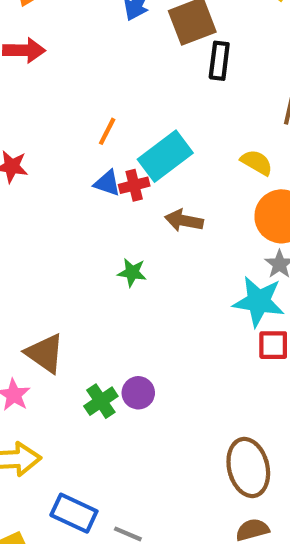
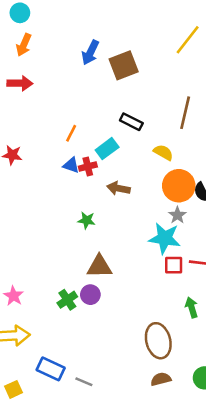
black rectangle: (219, 61) -> (131, 122), moved, turned -70
cyan rectangle: (165, 156) -> (107, 149), size x0.7
brown triangle: (45, 353) -> (99, 266), moved, turned -36

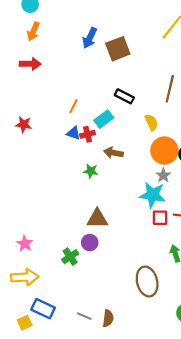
yellow semicircle: (163, 152) -> (151, 122), turned 35
green star: (87, 220) -> (91, 171), moved
green cross: (67, 300) -> (70, 257), moved
blue rectangle: (51, 369) -> (43, 309), moved
brown semicircle: (161, 379) -> (108, 318), moved, turned 112

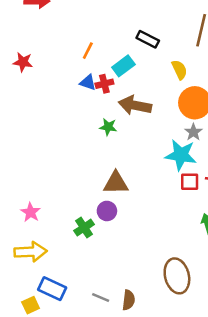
red star: (24, 125) -> (23, 62), moved
brown arrow: (114, 153) -> (135, 105), size x1.4
brown ellipse: (147, 282) -> (177, 276), moved

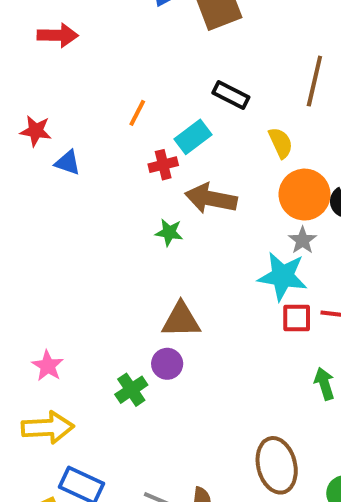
blue triangle: (88, 82) -> (68, 163), moved

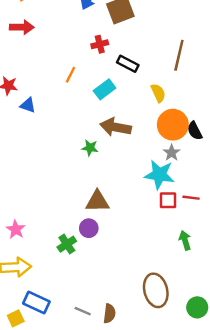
red cross: (163, 165) -> (100, 44), moved

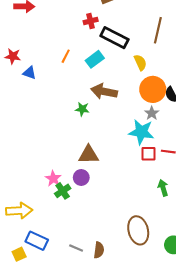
black rectangle: (128, 64) -> (114, 38), size x1.5
orange line: (70, 75) -> (66, 56), moved
pink star: (16, 229) -> (53, 179), moved

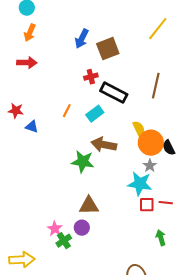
yellow semicircle: (140, 62) -> (139, 129), moved
green star: (82, 109) -> (83, 162), size x1.6

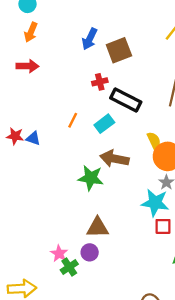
red star: (16, 111) -> (15, 136), moved

